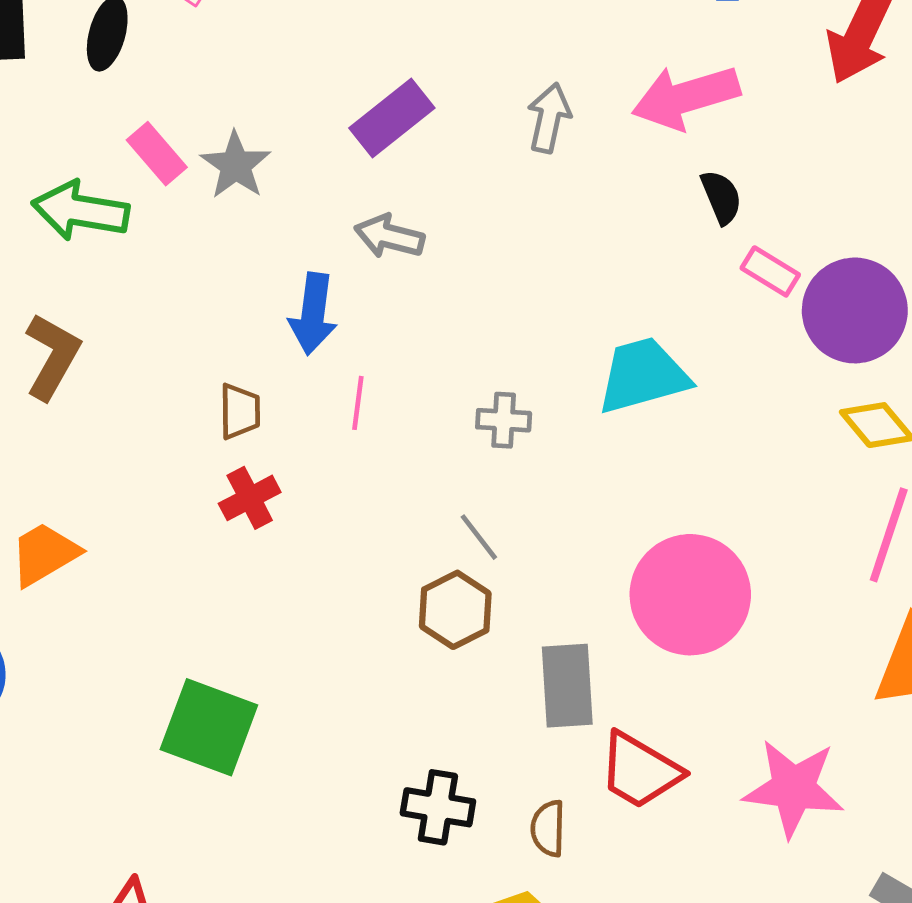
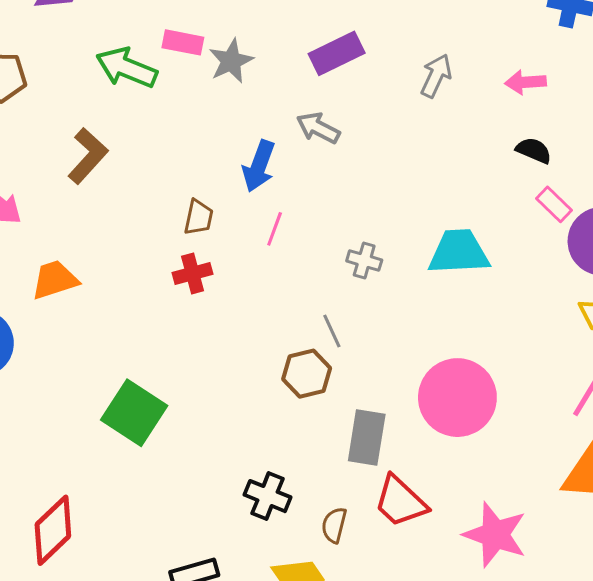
pink arrow: (686, 97) -> (525, 82), size x0.6
pink rectangle: (157, 154) -> (183, 42), turned -51
black semicircle: (721, 197) -> (534, 150), turned -57

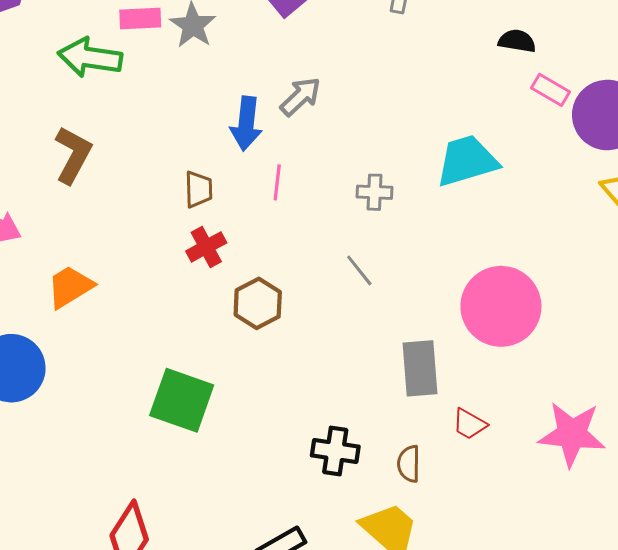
gray arrow: (318, 128) -> (301, 96), moved, turned 123
brown hexagon: (307, 374) -> (258, 303), moved
red trapezoid: (400, 502) -> (469, 424), size x0.6

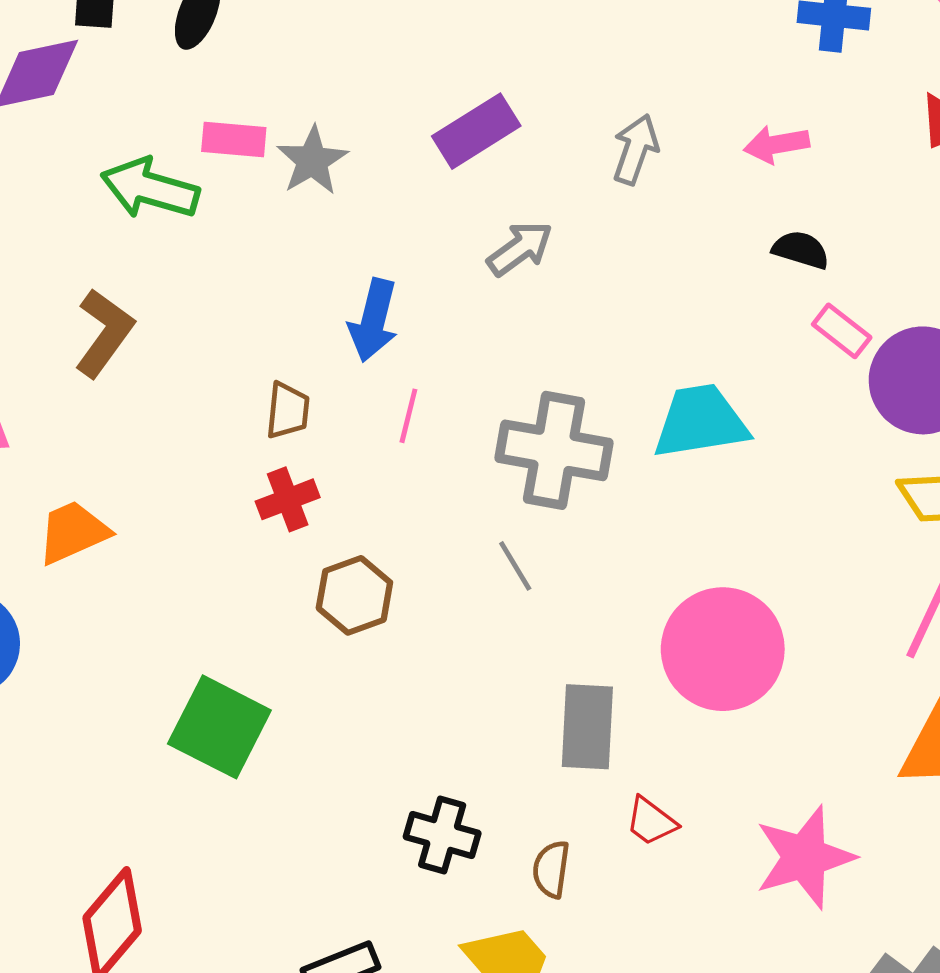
gray arrow: (301, 96) -> (520, 249), moved
gray cross: (374, 192) -> (554, 450), size x2.0
pink star: (572, 434) -> (805, 857), turned -30

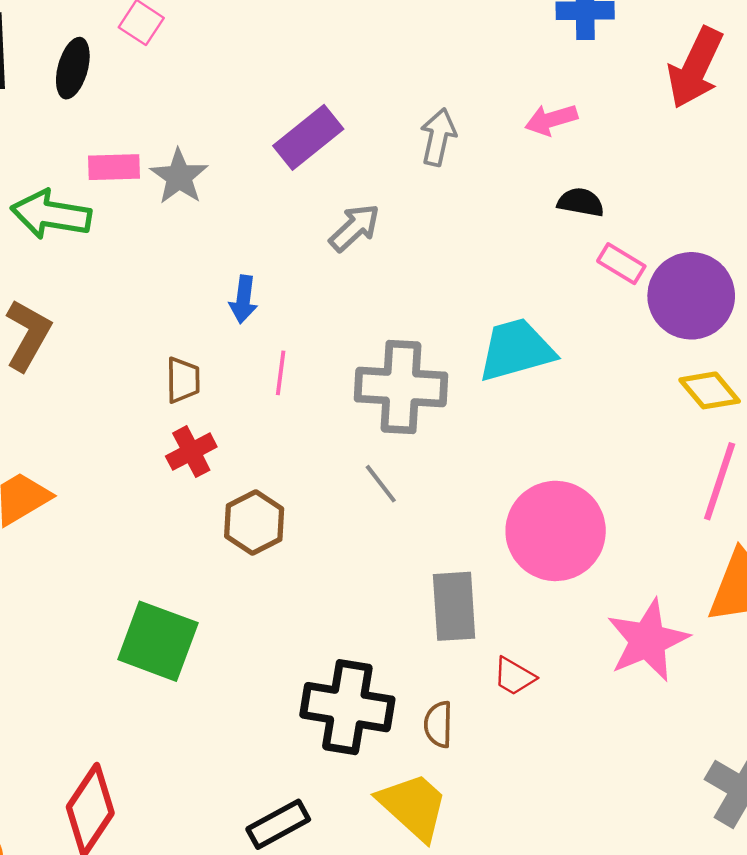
blue arrow: (373, 320) -> (243, 299), size x0.7
black cross: (442, 835) -> (347, 707), size x1.5
pink star: (805, 857) -> (648, 640), moved

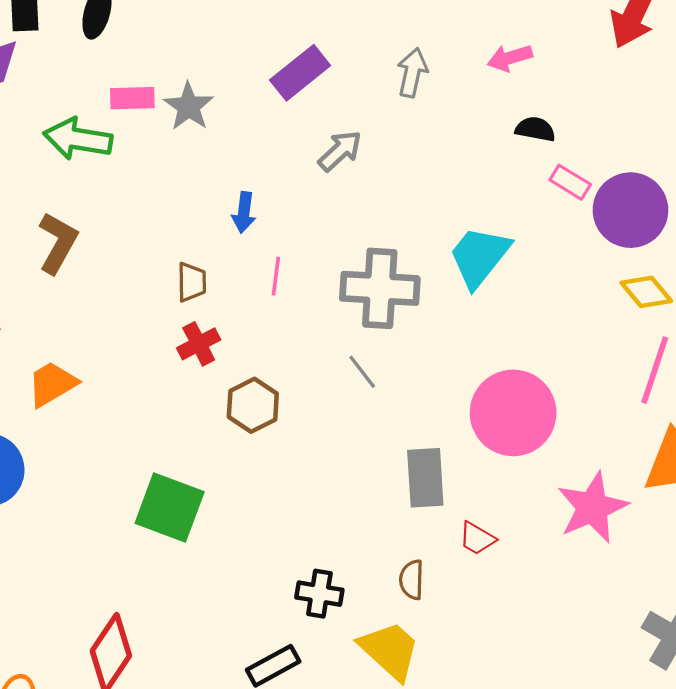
cyan trapezoid: (516, 350) -> (479, 257), turned -36
black cross: (347, 707) -> (319, 594), moved, size x0.6

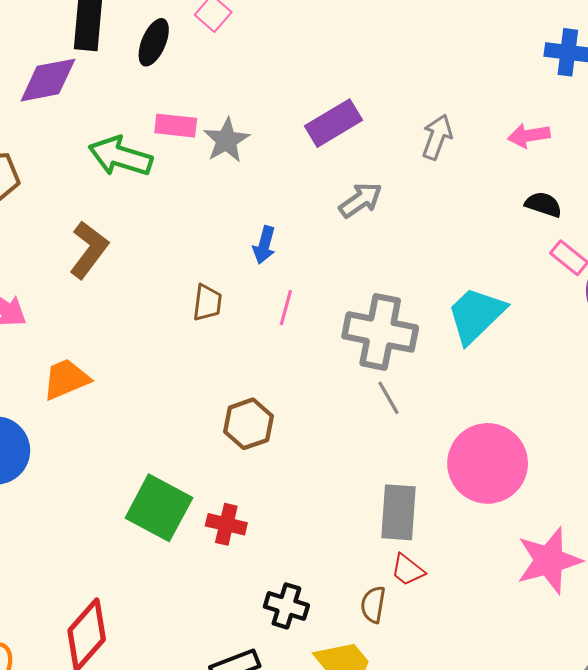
red cross: (199, 344) -> (226, 524), moved, turned 33
gray line: (362, 372) -> (388, 398), moved
red trapezoid: (477, 538) -> (408, 570), moved

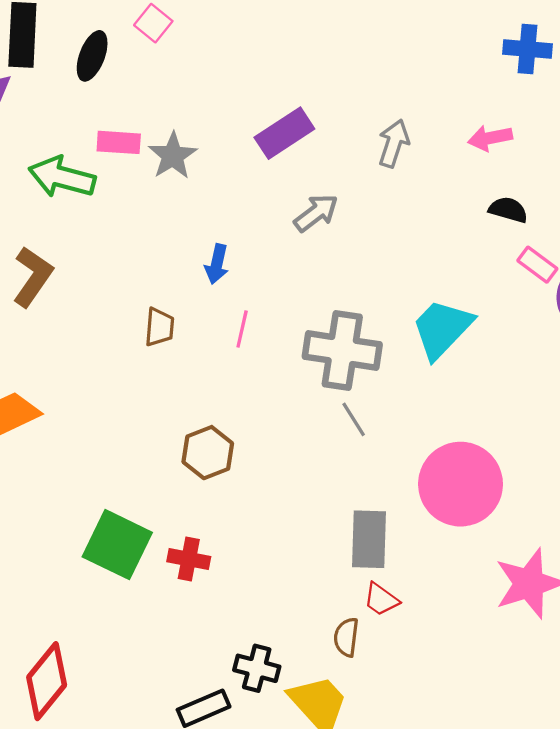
black cross: (286, 606) -> (257, 668), moved

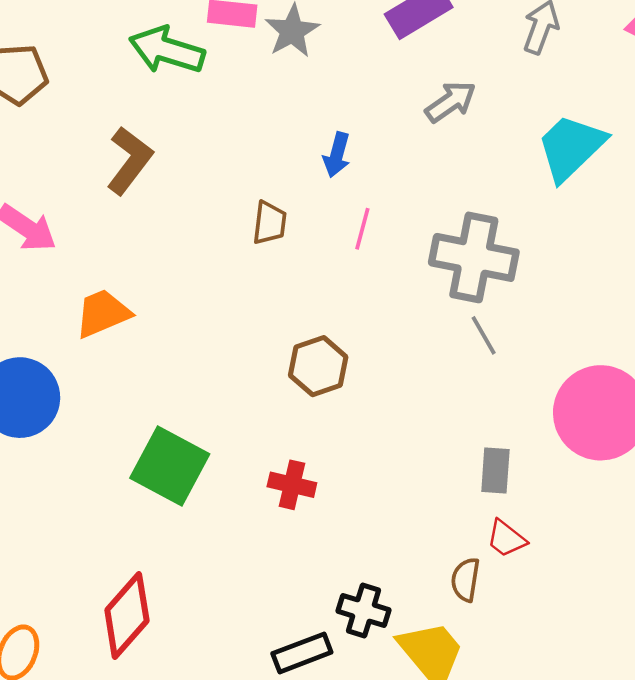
cyan trapezoid: (442, 329) -> (571, 147), moved
gray rectangle: (369, 539) -> (495, 471), size x0.7
green square: (117, 545) -> (170, 466), moved

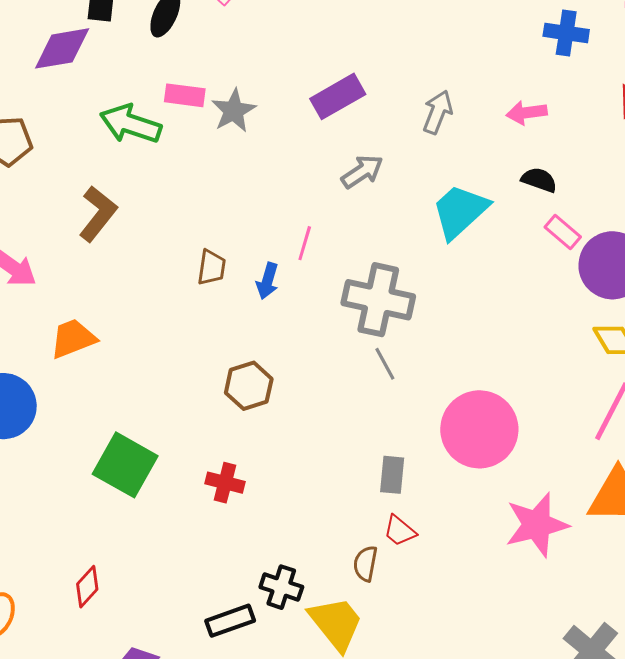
blue arrow: (337, 155) -> (267, 281), moved
pink line: (362, 229) -> (305, 243), moved
red diamond: (127, 615) -> (87, 587), size x0.6

